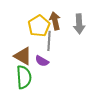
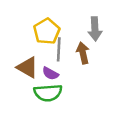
brown arrow: (55, 21) -> (83, 53), moved
green semicircle: (24, 77) -> (48, 93), moved, turned 90

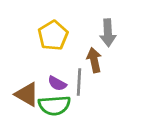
gray line: (59, 49) -> (79, 82), moved
brown triangle: (27, 67) -> (27, 94), moved

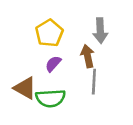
gray line: (79, 82) -> (94, 82), moved
purple semicircle: (57, 83) -> (53, 64), moved, turned 102

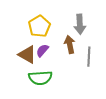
gray line: (94, 82) -> (89, 57), moved
brown triangle: (25, 88) -> (27, 55), moved

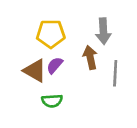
yellow pentagon: (39, 26) -> (51, 34), turned 30
green semicircle: (40, 78) -> (52, 101), size x0.7

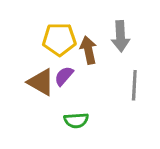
brown arrow: (90, 57) -> (88, 50), moved
green semicircle: (52, 101) -> (76, 120), moved

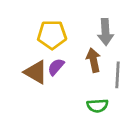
brown arrow: (88, 50) -> (93, 60), moved
green semicircle: (76, 120) -> (97, 106), moved

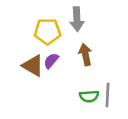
gray arrow: (105, 32) -> (77, 19), moved
gray line: (118, 75) -> (107, 95), moved

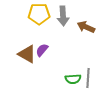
yellow pentagon: (47, 31) -> (39, 14), moved
brown arrow: (85, 55) -> (86, 27), moved, turned -54

